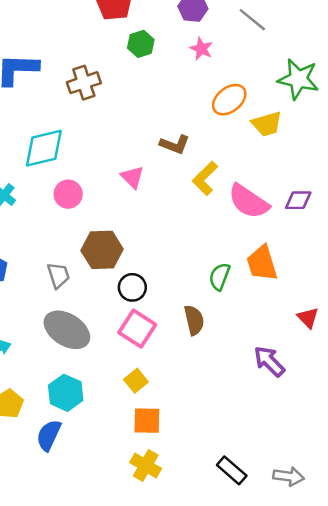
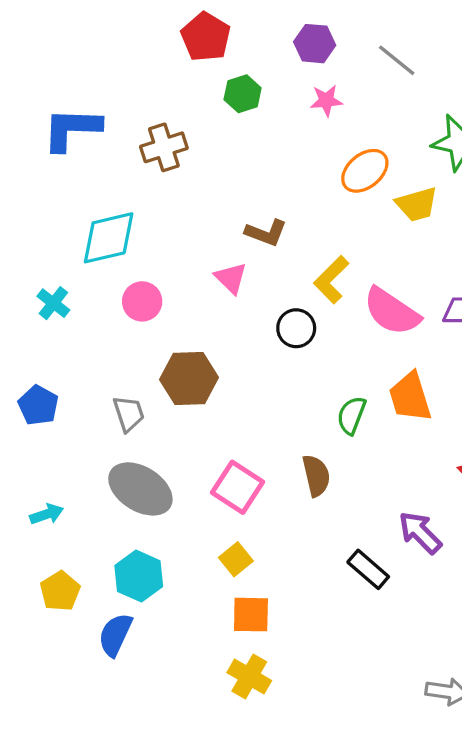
pink star: (201, 49) -> (326, 100), turned -30
brown L-shape: (175, 144) -> (266, 233), moved
black circle: (132, 287) -> (296, 328), moved
black rectangle: (232, 470) -> (368, 569), moved

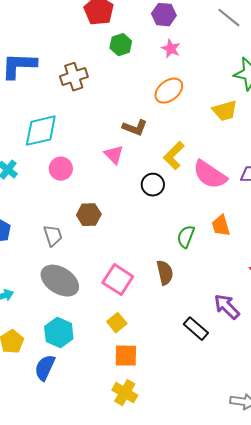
gray line: (397, 60) -> (229, 18), moved
pink star: (326, 100) -> (171, 49), turned 30
orange ellipse: (365, 171) -> (169, 91), moved
brown hexagon: (189, 378) -> (89, 215), size x0.7
orange trapezoid: (410, 397) -> (221, 226), size x0.7

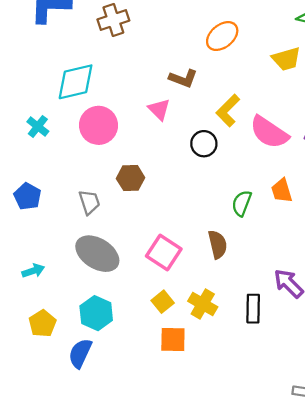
pink circle: (61, 169) -> (98, 125), size x1.4
black rectangle: (196, 329) -> (253, 309), turned 50
yellow cross: (125, 393) -> (203, 304), moved

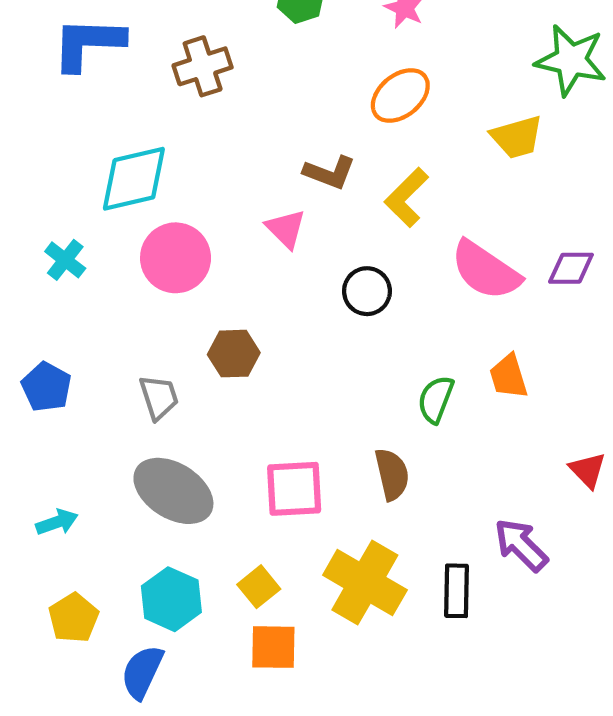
yellow L-shape: (228, 110) -> (407, 197), moved
pink square: (164, 252) -> (294, 489), turned -36
yellow square: (163, 302) -> (259, 587), moved
yellow cross: (203, 304) -> (365, 582), size x1.5
orange square: (173, 340) -> (273, 647), moved

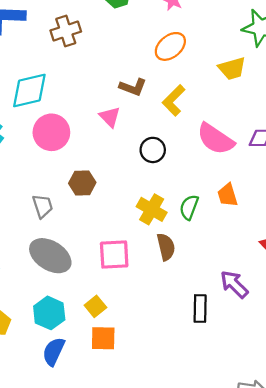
yellow cross: (365, 582) -> (152, 209), moved, size x0.7
blue semicircle: (142, 672) -> (54, 351), moved

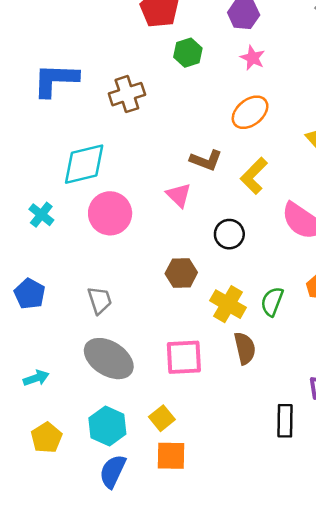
brown hexagon: (82, 183) -> (181, 273), moved

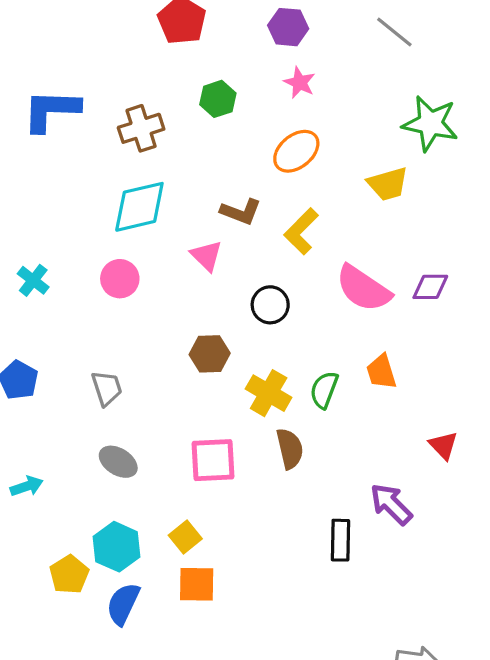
green hexagon: (188, 53) -> (218, 99), moved
cyan diamond: (84, 164) -> (139, 207), moved
pink circle: (110, 213) -> (120, 279), size x0.7
gray ellipse: (109, 359) -> (118, 462), size x0.6
yellow pentagon: (47, 438) -> (69, 574), moved

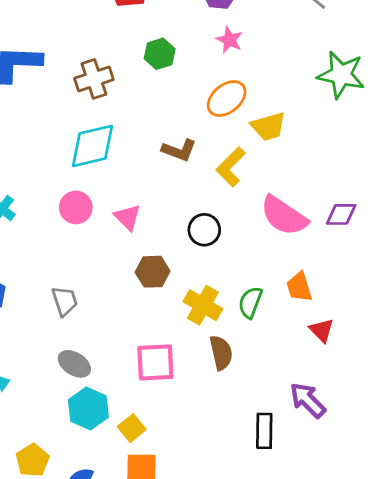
yellow trapezoid: (388, 184) -> (269, 126), moved
pink triangle: (206, 256) -> (127, 217), moved
red triangle: (443, 445) -> (322, 330), moved
cyan hexagon: (117, 547) -> (88, 409), moved

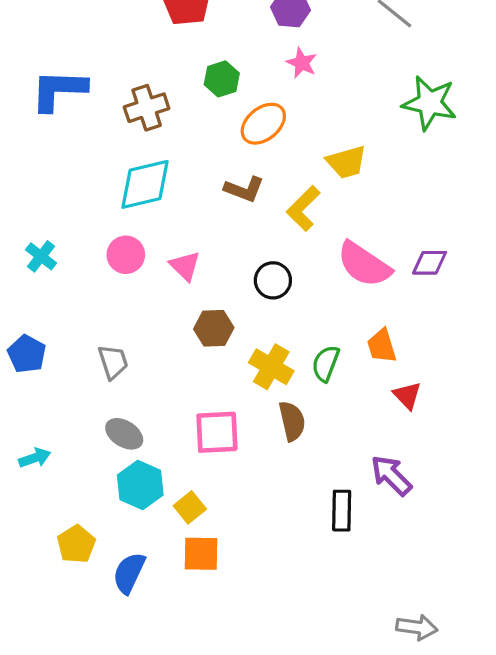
orange ellipse: (227, 98) -> (263, 124), moved

